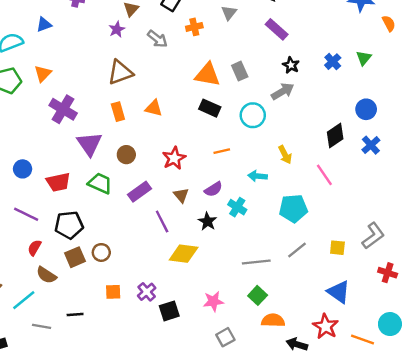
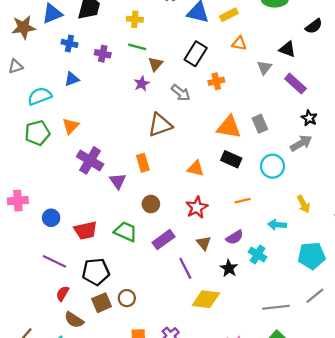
gray triangle: (229, 13) -> (264, 68), moved
brown triangle: (120, 72) -> (160, 125), moved
orange triangle: (154, 108) -> (196, 168), moved
purple triangle: (89, 144) -> (118, 181), moved, size x0.7

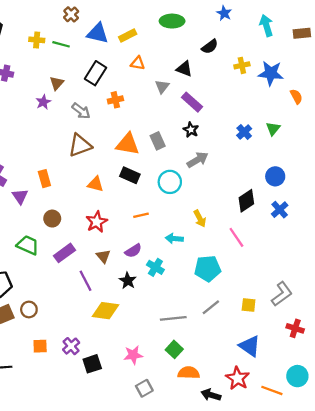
green line: (137, 47) -> (61, 44), moved
black star: (309, 118) -> (191, 130), moved
brown triangle: (160, 125) -> (80, 145), moved

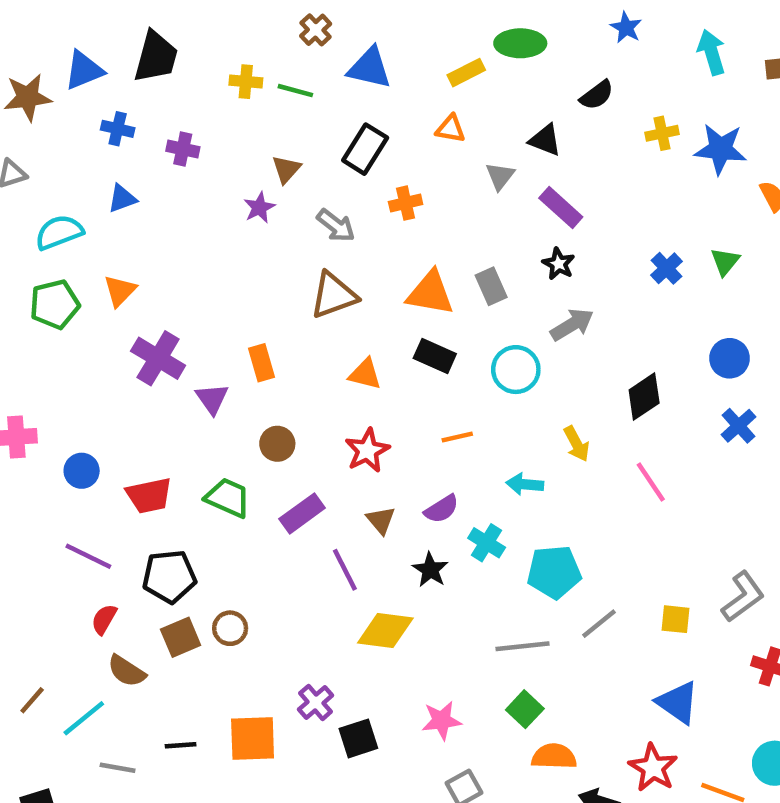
yellow rectangle: (128, 35) -> (466, 73), moved
black diamond: (246, 201) -> (644, 397), moved
cyan pentagon: (208, 268) -> (554, 572), moved
orange square: (40, 346) -> (253, 738), moved, size x1.6

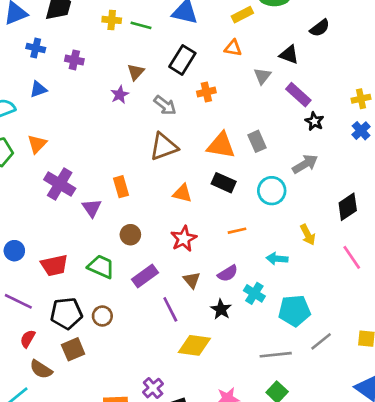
yellow cross: (662, 133) -> (361, 99), moved
black star: (559, 264) -> (314, 121), moved
brown circle: (230, 628) -> (102, 316), moved

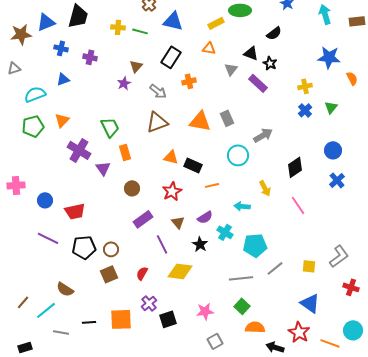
black star: (314, 121) -> (270, 63), moved
black rectangle: (224, 183) -> (193, 165), moved
green trapezoid: (101, 267) -> (110, 127), moved, turned 40
red semicircle: (28, 339) -> (142, 273), moved
brown square: (73, 349) -> (109, 274), moved

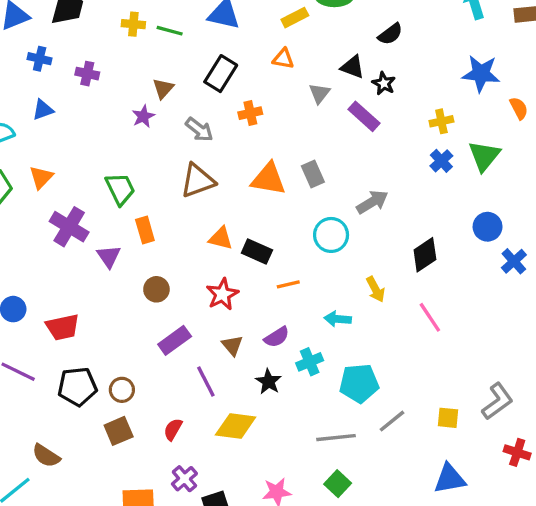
green triangle: (331, 107) -> (484, 156), size x1.5
blue cross: (337, 180) -> (514, 261), moved
cyan cross: (225, 232) -> (310, 362), turned 35
blue triangle: (310, 303) -> (450, 479), turned -45

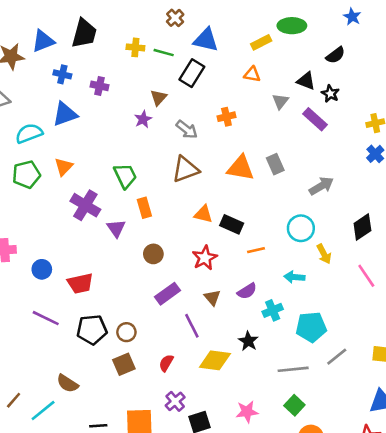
black rectangle: (221, 74) -> (192, 73), moved
blue triangle: (43, 110) -> (65, 114), size x1.5
cyan circle: (331, 235) -> (301, 228), moved
black star: (268, 382) -> (248, 341), moved

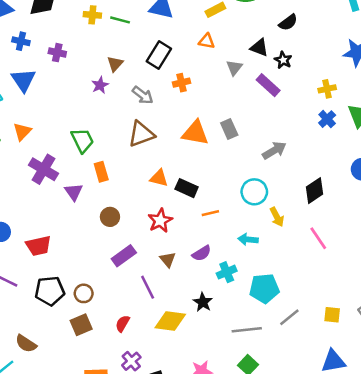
black rectangle: (192, 73) -> (159, 55), moved
blue triangle: (65, 114) -> (23, 80), turned -44

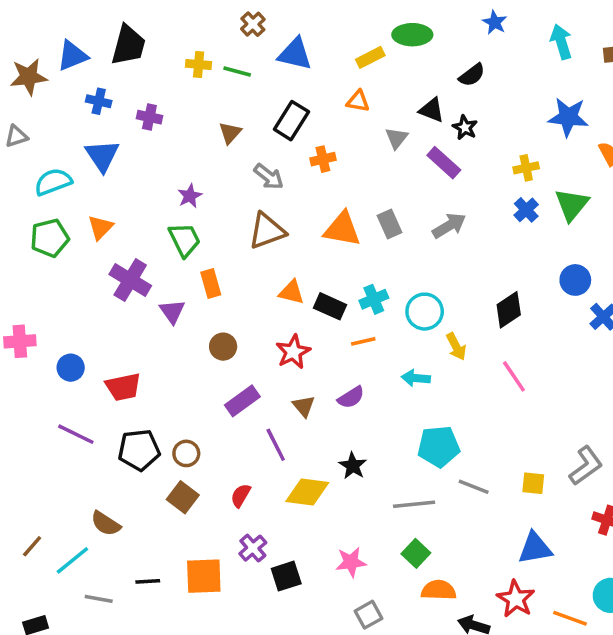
purple star: (100, 85) -> (190, 196), moved
gray arrow: (274, 150) -> (449, 226), moved
cyan cross: (227, 272) -> (374, 299), moved
gray line: (289, 317) -> (474, 487), turned 60
brown square: (81, 325) -> (183, 497), turned -30

